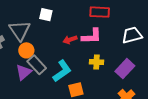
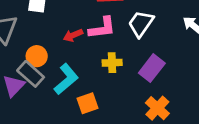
white trapezoid: (132, 35) -> (141, 24), moved, turned -35
orange circle: (26, 50) -> (37, 56), moved

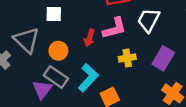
red arrow: (73, 35) -> (89, 38), turned -42
orange circle: (37, 56) -> (58, 51), moved

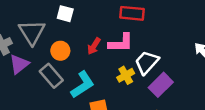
white trapezoid: (149, 20) -> (147, 62), moved
yellow cross: (127, 58) -> (126, 75), turned -35
purple triangle: (42, 89) -> (19, 64), moved

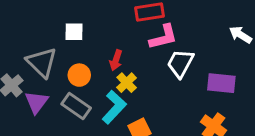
pink L-shape: (121, 43) -> (163, 37), moved
yellow cross: (126, 75) -> (127, 83), moved
purple rectangle: (161, 85) -> (221, 83), moved, turned 65

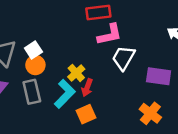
white square: (74, 32) -> (33, 50), moved, turned -36
red arrow: (116, 60) -> (87, 88), moved
gray rectangle: (76, 106) -> (32, 92), turned 40

